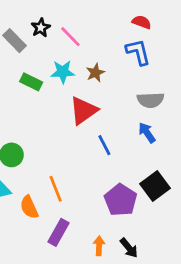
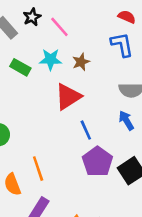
purple pentagon: (121, 200) -> (97, 162), moved

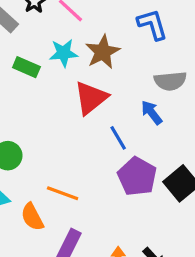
brown star: (81, 62) -> (103, 52), size x1.5
blue arrow: (126, 120) -> (152, 112), moved
orange line: (38, 169) -> (63, 193), turned -45

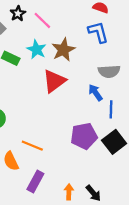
cyan star: (64, 53) -> (37, 49), turned 30
blue line: (118, 138) -> (111, 109), moved, turned 30
purple pentagon: (137, 176) -> (84, 136), turned 30

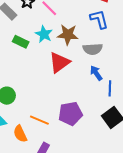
brown star: (63, 50) -> (68, 35), turned 30
gray semicircle: (109, 71) -> (93, 49), moved
purple pentagon: (84, 136) -> (70, 114), moved

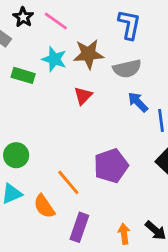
blue L-shape: (99, 19) -> (129, 25), turned 35
red triangle: (59, 62) -> (83, 96), size x0.6
orange line: (39, 120) -> (68, 182), turned 36

